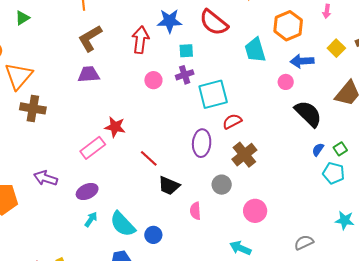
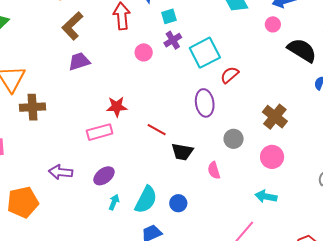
pink rectangle: (93, 148) -> (100, 132), turned 35
brown cross: (244, 155) -> (275, 117), moved
cyan semicircle: (123, 224) -> (146, 200), turned -96

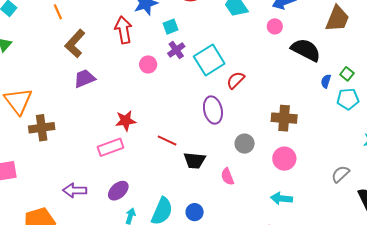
brown cross: (275, 117) -> (284, 118), turned -30

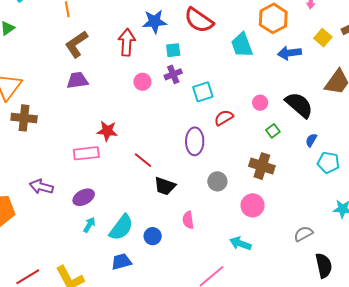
pink circle: (275, 26) -> (260, 103), moved
cyan square: (209, 60) -> (203, 92), size x0.7
green square: (347, 74) -> (273, 131), moved
pink semicircle: (227, 177) -> (188, 220), moved

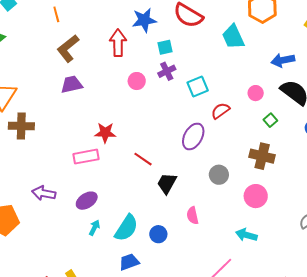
blue arrow: (289, 53) -> (283, 60), moved
purple ellipse: (195, 141) -> (193, 136), turned 32
black trapezoid: (165, 186) -> (167, 183), turned 105

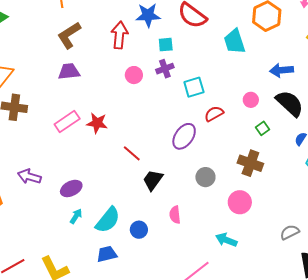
pink rectangle: (86, 157) -> (67, 122), moved, turned -30

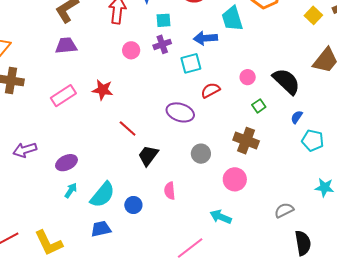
blue arrow: (281, 70) -> (205, 38), moved
red star: (97, 123) -> (103, 90), moved
purple ellipse: (184, 136) -> (180, 112), turned 72
purple arrow: (29, 177) -> (25, 150), turned -35

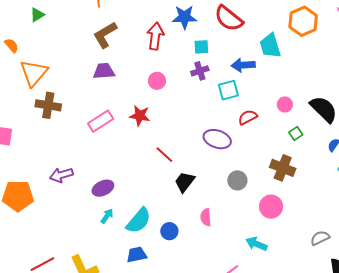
pink circle: (131, 50) -> (157, 81), moved

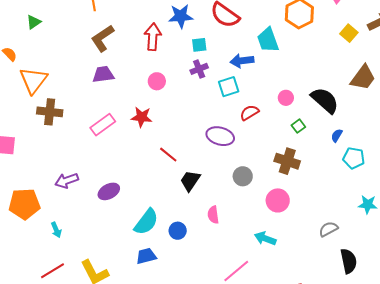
cyan arrow: (107, 216) -> (56, 230), moved, turned 126

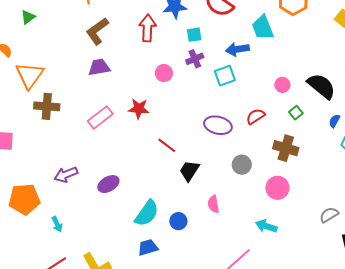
pink circle: (157, 81) -> (164, 73), moved
red semicircle: (249, 113) -> (256, 116), moved

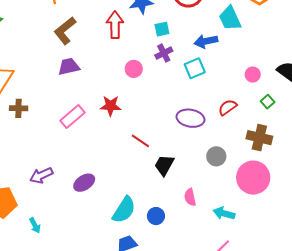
brown cross: (47, 106) -> (19, 108), size x0.7
pink circle: (277, 188) -> (253, 178), size x1.4
cyan arrow: (266, 226) -> (224, 213), moved

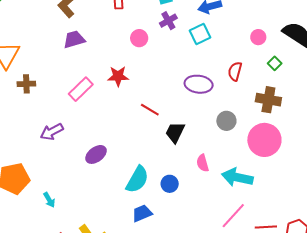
red semicircle: (228, 107) -> (235, 71), turned -36
purple arrow: (41, 175) -> (52, 132), moved
cyan arrow: (224, 213) -> (237, 177), size x1.4

